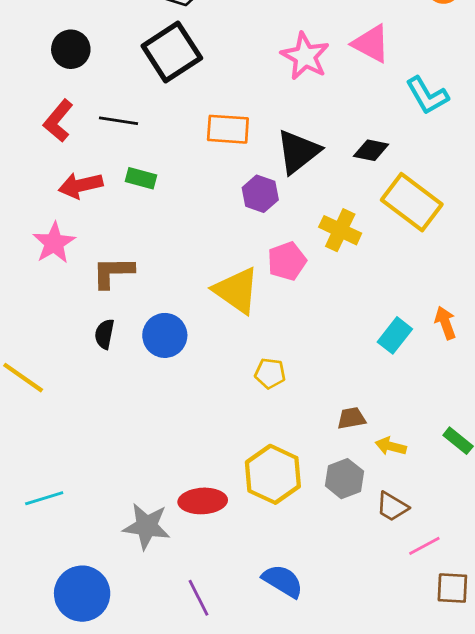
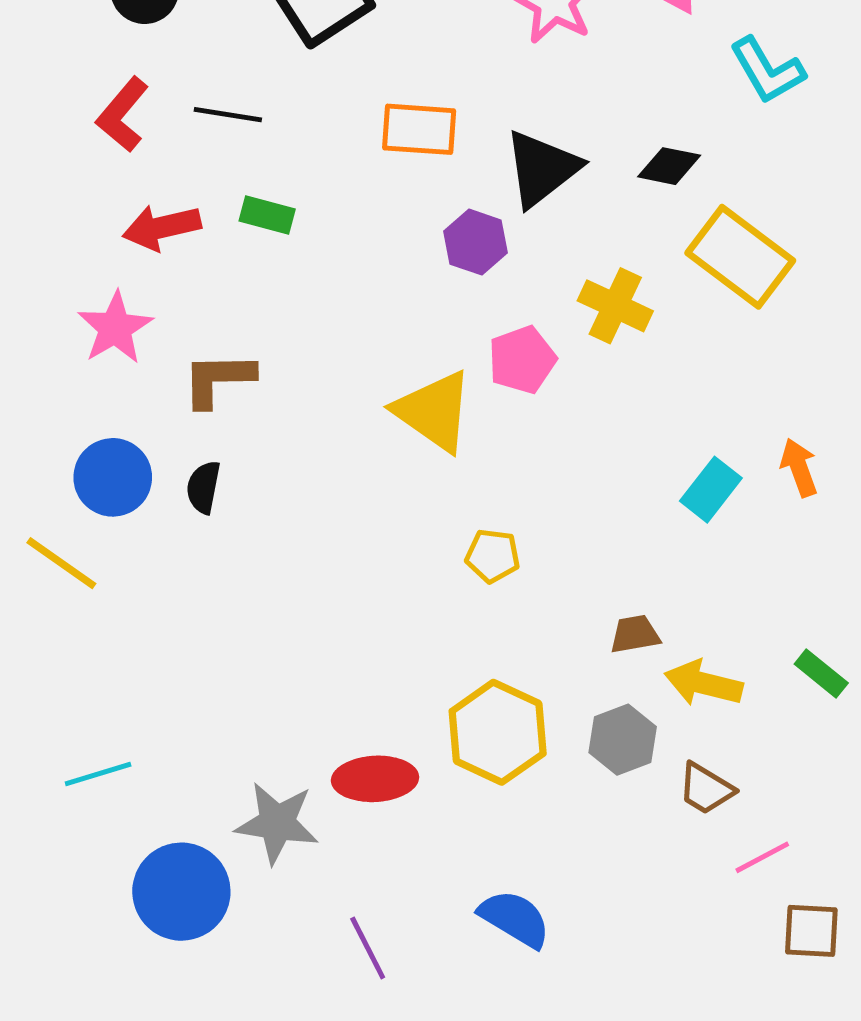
blue circle: (165, 335) -> (113, 477), moved
yellow arrow: (391, 446) -> (703, 683), size x1.4
blue circle: (82, 594) -> (181, 892), moved

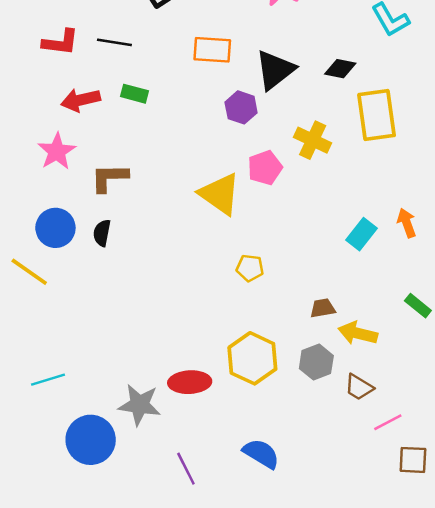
red L-shape: (123, 115) -> (60, 42), turned -123
yellow rectangle: (740, 257) -> (377, 115), turned 45
green rectangle: (821, 673) -> (418, 306), moved

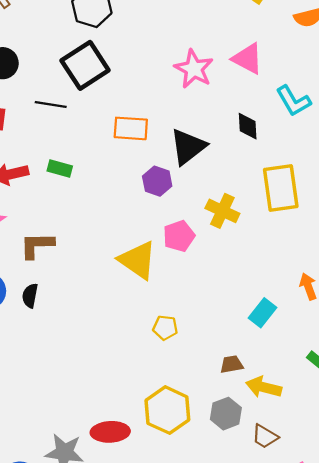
black line: (114, 42) -> (51, 104), moved
black diamond: (340, 69) -> (248, 126), moved, turned 76
cyan rectangle: (361, 234) -> (262, 313), moved

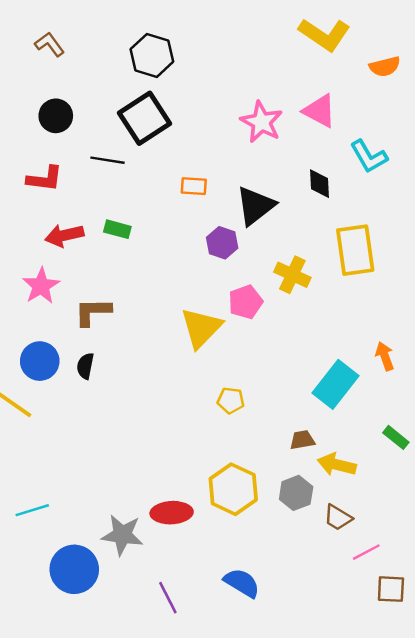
orange rectangle: (131, 128) -> (194, 186), size x0.7
yellow triangle: (138, 260) -> (201, 328), turned 39
cyan rectangle: (262, 313) -> (335, 384), size x1.5

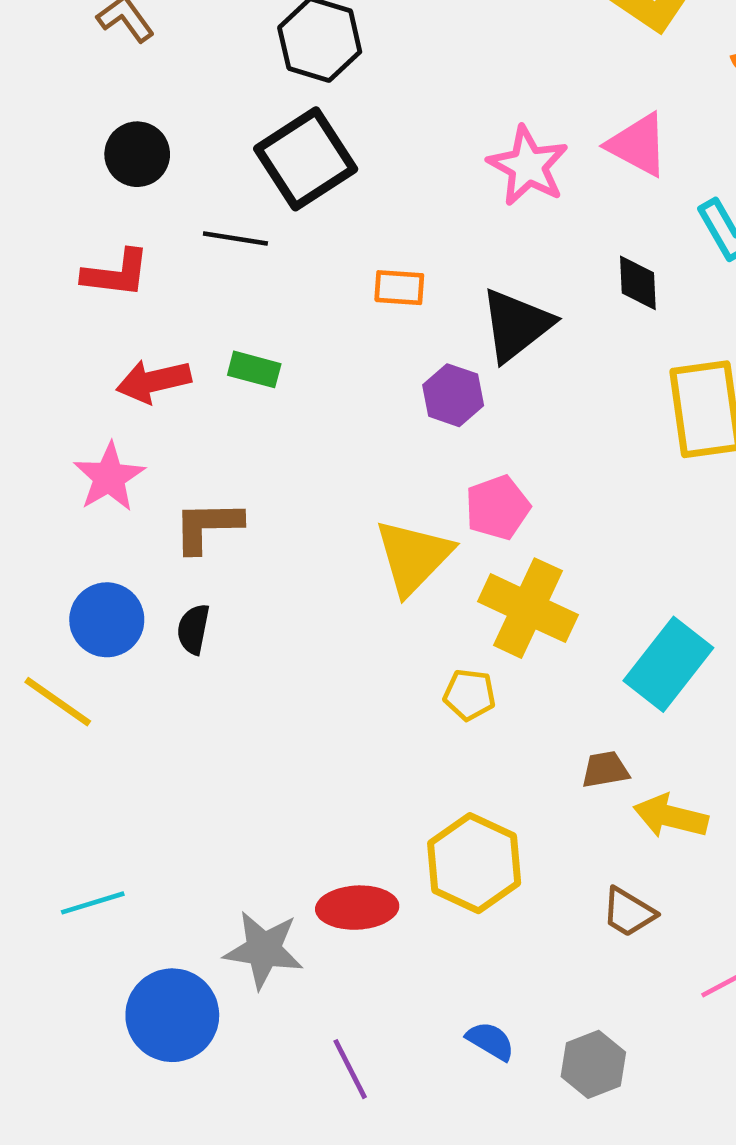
yellow cross: (292, 275) -> (528, 608), moved, size x1.4
gray hexagon: (296, 493) -> (593, 1064), moved
brown trapezoid: (338, 518) -> (629, 912), moved
blue semicircle: (242, 583) -> (491, 1041), size x0.7

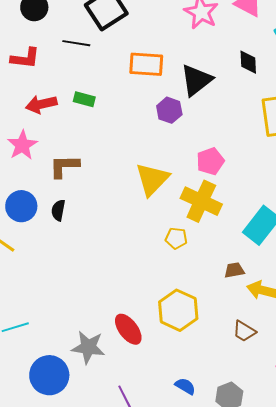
orange rectangle: (399, 288) -> (146, 64), size x1.6
pink pentagon: (498, 508) -> (210, 161), moved
red ellipse: (357, 908) -> (128, 329), turned 56

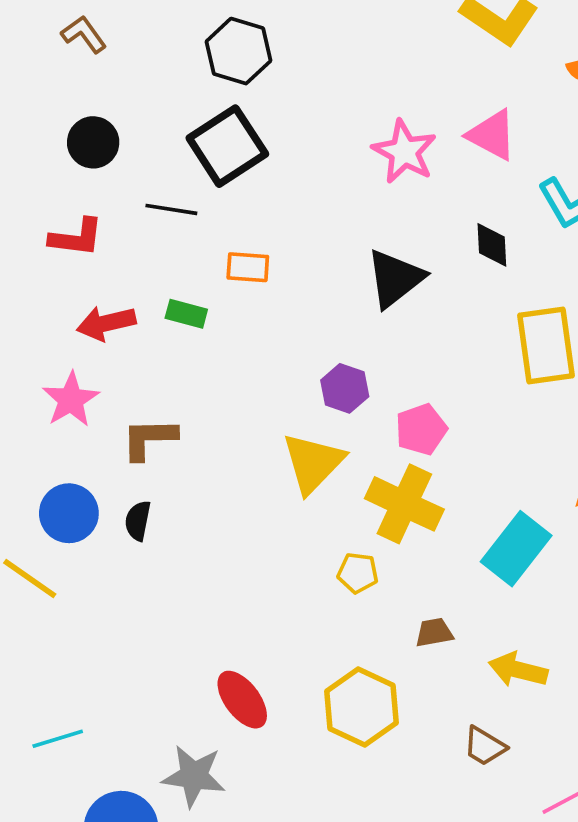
orange rectangle: (146, 64) -> (248, 267), moved, size x0.7
purple hexagon: (169, 110) -> (345, 388), moved
brown trapezoid: (234, 270) -> (434, 633), moved
red ellipse: (128, 329) -> (242, 700), moved

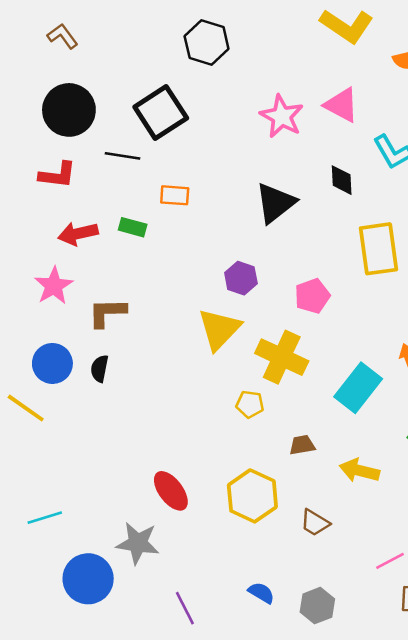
black hexagon: (238, 51) -> (207, 42), moved
black circle: (93, 142) -> (69, 110), size x1.5
pink pentagon: (421, 429) -> (312, 296), moved
brown trapezoid: (484, 746) -> (315, 523), moved

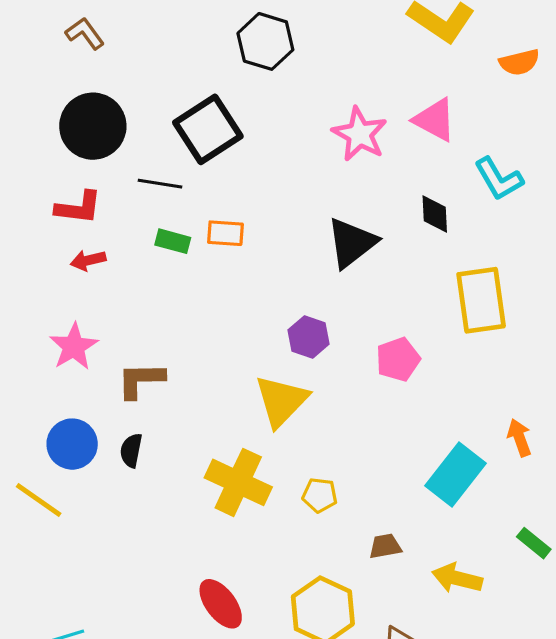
green rectangle: (133, 227) -> (173, 241), moved
red arrow: (78, 234) -> (88, 260), moved, size x0.7
yellow cross: (282, 357) -> (238, 482), moved

